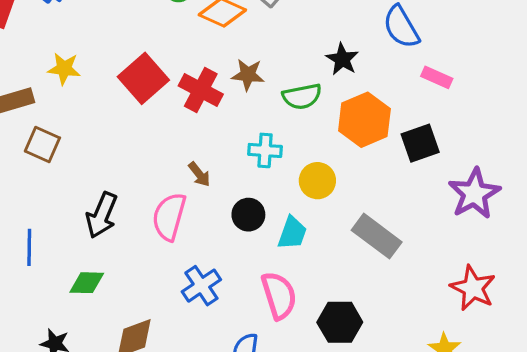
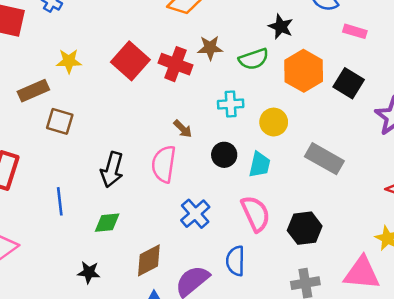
black square: (420, 143) -> (349, 83), turned -32

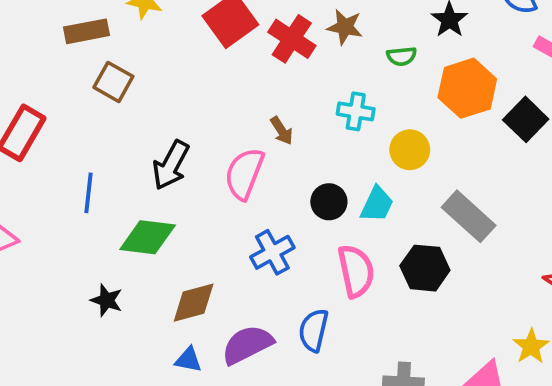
green semicircle: (254, 59) -> (402, 56), size x0.7
black circle: (224, 155) -> (329, 202), moved
green diamond: (107, 223) -> (148, 237), size x1.4
black hexagon: (305, 228) -> (425, 268), moved

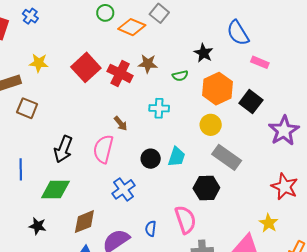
yellow circle: (410, 150) -> (211, 125), moved
pink semicircle: (356, 271) -> (185, 220), moved
blue semicircle: (314, 330) -> (151, 229), size x0.7

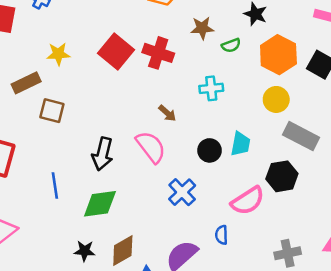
brown star: (148, 64) -> (202, 28), moved
pink semicircle: (103, 149) -> (151, 147), turned 136
pink semicircle: (185, 220) -> (248, 201), moved, turned 84
brown diamond: (84, 222) -> (123, 251), moved

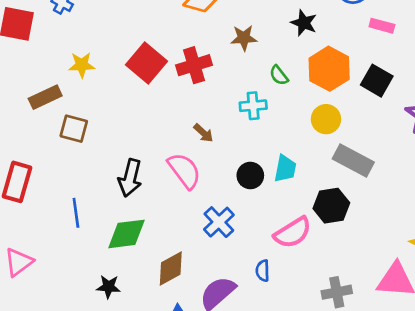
green semicircle: (231, 45) -> (279, 75), moved, turned 72
red cross: (158, 53) -> (194, 65), turned -36
brown diamond: (123, 251) -> (171, 269), moved

